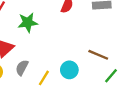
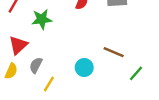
green line: (111, 76) -> (136, 73), moved
yellow line: (44, 78) -> (49, 84), moved

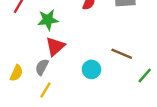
red triangle: (18, 45) -> (55, 46), moved
yellow line: (49, 84) -> (45, 90), moved

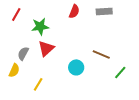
gray semicircle: (42, 67) -> (23, 53), moved

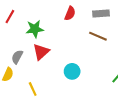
brown line: (101, 54) -> (98, 36), moved
yellow line: (38, 84) -> (33, 89), turned -56

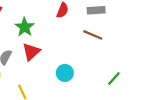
green star: (35, 29) -> (25, 27), turned -30

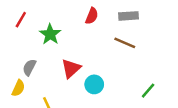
red triangle: (31, 52) -> (71, 69), moved

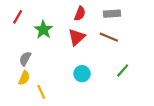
red triangle: (71, 69) -> (77, 37), moved
yellow semicircle: (18, 88) -> (24, 78), moved
green line: (148, 91) -> (123, 70), moved

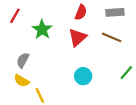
yellow semicircle: (24, 78) -> (22, 81), turned 96

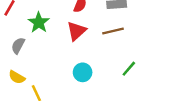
brown line: (112, 37) -> (113, 31), turned -36
gray semicircle: (23, 60) -> (18, 46), moved

